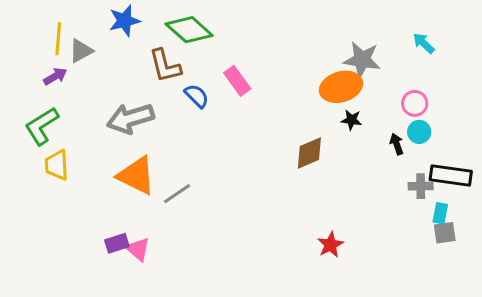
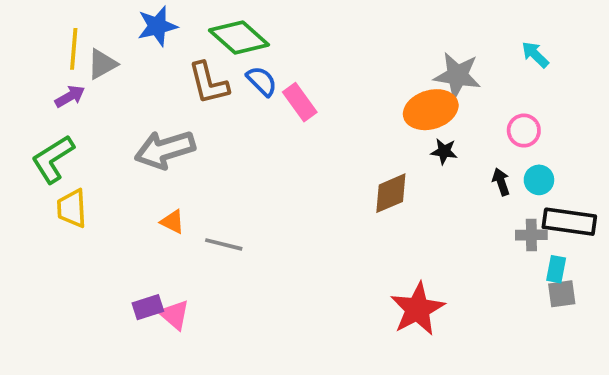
blue semicircle: (197, 96) -> (262, 81), moved
cyan circle: (419, 132) -> (539, 180), moved
orange triangle: (136, 176) -> (172, 222), size x0.5
gray line: (177, 194) -> (224, 244), turned 48
red star: (330, 245) -> (417, 309), size x1.6

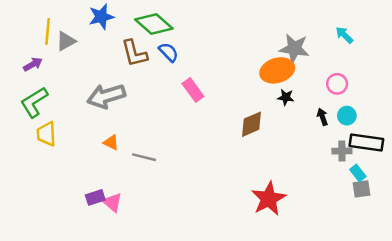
purple arrow: (70, 96) -> (33, 64), moved
pink rectangle: (300, 102) -> (193, 90), moved
cyan rectangle: (556, 269) -> (358, 173), turned -49

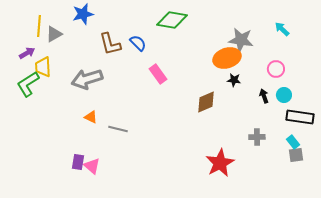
green diamond: (154, 24) -> (172, 20), moved, turned -32
yellow trapezoid: (46, 134) -> (43, 67), moved
gray cross: (342, 151) -> (257, 137), moved
purple rectangle: (95, 197) -> (78, 162), turned -63

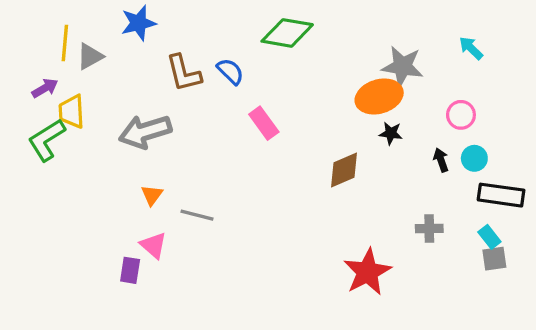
orange triangle: (91, 117) -> (152, 195), turned 40
pink triangle: (92, 166) -> (153, 245), moved

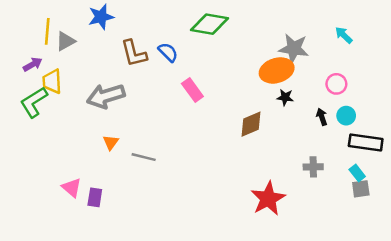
pink triangle: (153, 245) -> (72, 188), moved

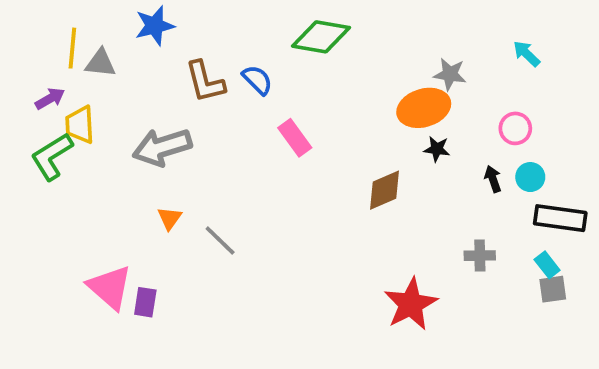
gray triangle: (66, 41) -> (100, 63), turned 35
gray star: (294, 49) -> (450, 74), size x0.7
gray line: (144, 157) -> (220, 241), turned 30
pink triangle: (72, 188) -> (110, 287), size x1.5

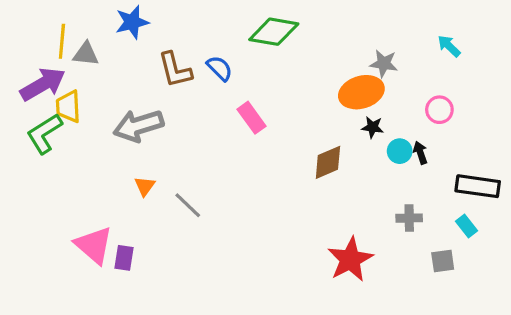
purple arrow: (50, 99) -> (43, 84), size x1.8
cyan circle: (530, 177) -> (400, 151), moved
gray square: (553, 289) -> (443, 261), moved

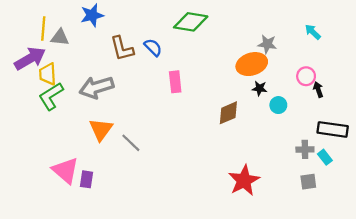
pink rectangle: (251, 118) -> (175, 82), turned 30
green L-shape: (44, 134) -> (51, 96), moved
black arrow: (420, 153) -> (318, 90), moved
orange triangle: (145, 186) -> (101, 129), size x1.6
gray cross: (409, 218) -> (305, 149), moved

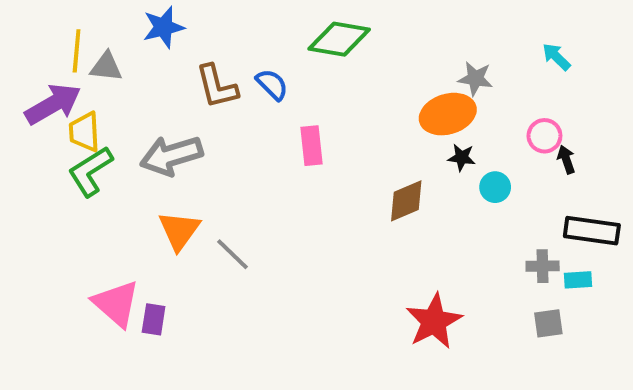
cyan rectangle: (325, 157) -> (578, 280), turned -56

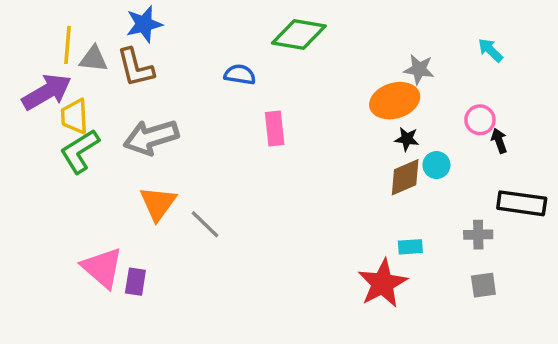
blue semicircle: (272, 84) -> (240, 75), turned -36
brown L-shape: (217, 86) -> (135, 68), moved
brown diamond: (406, 201) -> (405, 177), moved
cyan rectangle: (578, 280) -> (410, 247), moved

